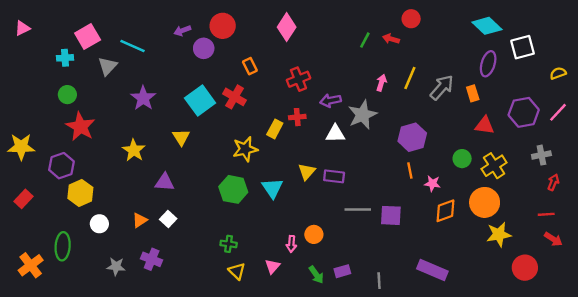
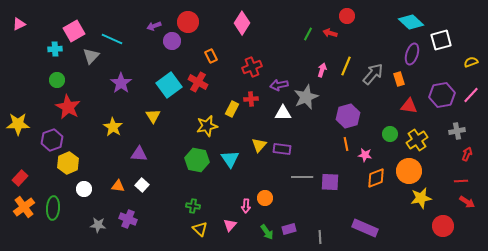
red rectangle: (24, 199) -> (20, 178), moved
orange triangle: (140, 220) -> (118, 186), turned 40
orange cross: (31, 265) -> (24, 207), moved

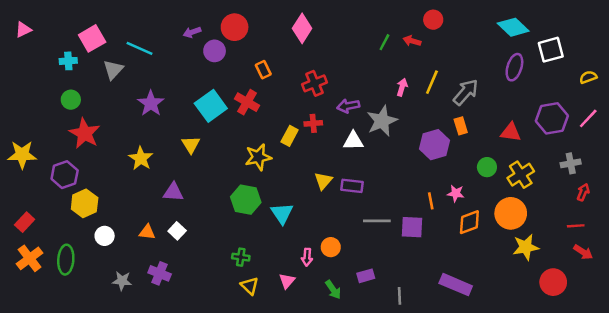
orange rectangle: (399, 79) -> (461, 126), moved
orange line: (346, 144) -> (431, 201), moved
cyan triangle: (230, 159) -> (282, 213), moved
purple rectangle: (289, 229) -> (366, 276), moved

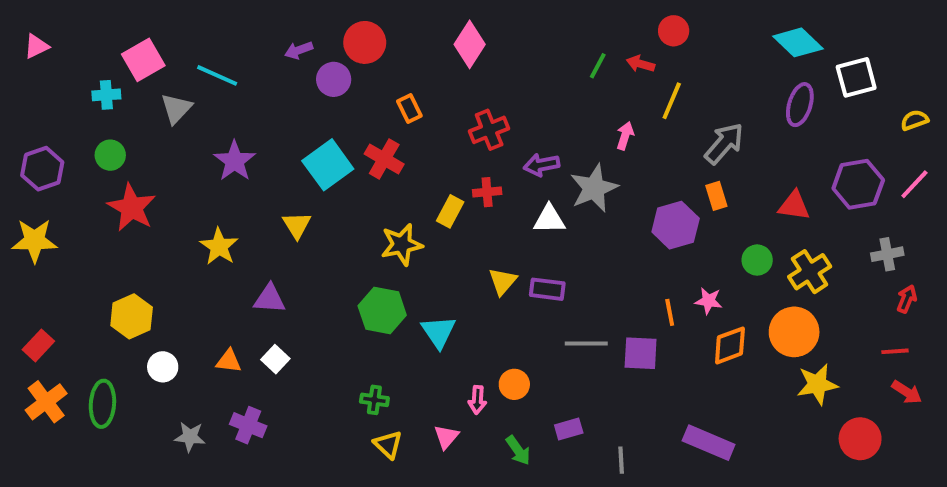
yellow line: (432, 82) -> (672, 101), moved
purple hexagon: (65, 175) -> (42, 169), moved

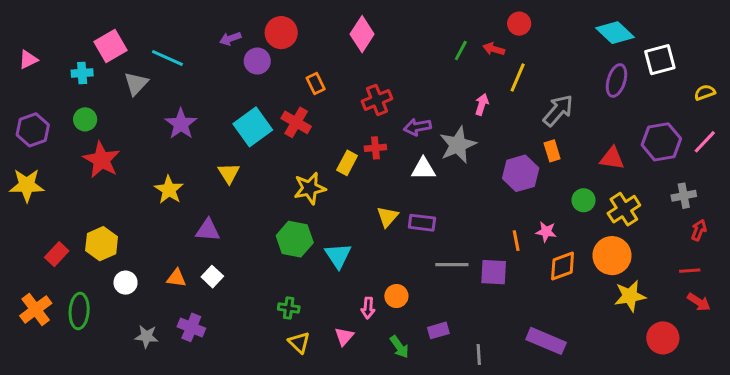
pink triangle: (36, 46) -> (28, 60), moved
red rectangle: (38, 345) -> (57, 254), moved

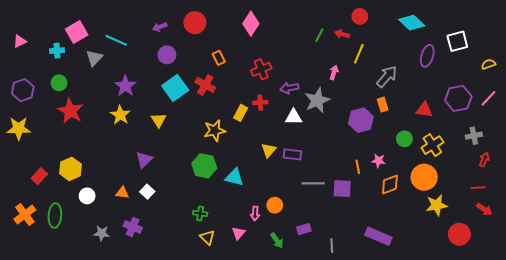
cyan diamond: (615, 33) -> (412, 23), moved
purple circle: (257, 61) -> (167, 55), moved
yellow star: (169, 190) -> (120, 115), moved
purple triangle: (208, 230) -> (144, 160), turned -48
cyan triangle: (338, 256) -> (234, 177), turned -42

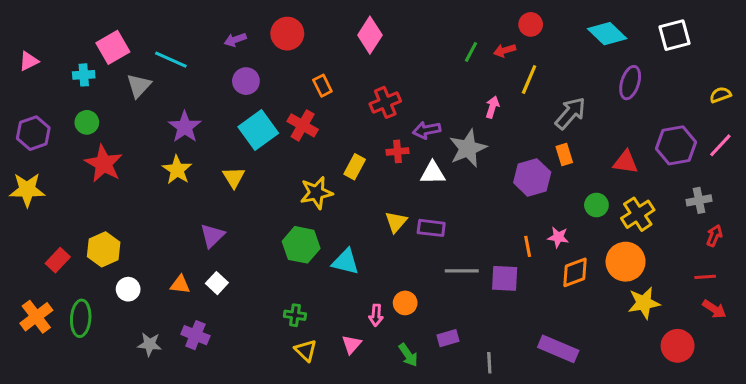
red arrow: (342, 34) -> (505, 50), turned -32
white square: (457, 41) -> (675, 35), moved
red cross: (260, 103) -> (397, 151), moved

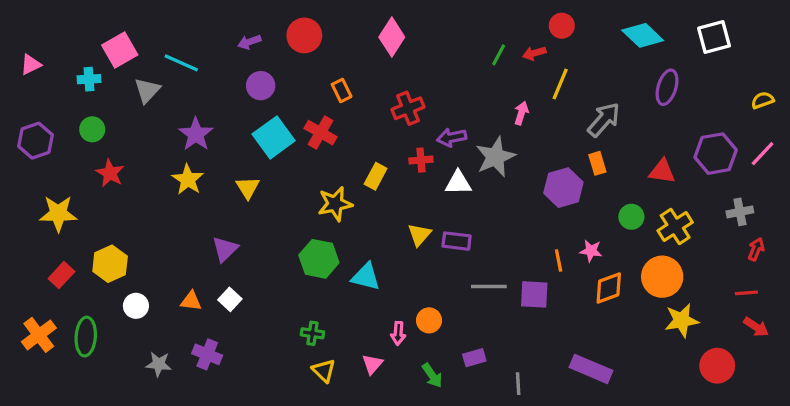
red star: (104, 164) -> (110, 173), size x0.7
yellow star: (27, 190) -> (58, 214), moved

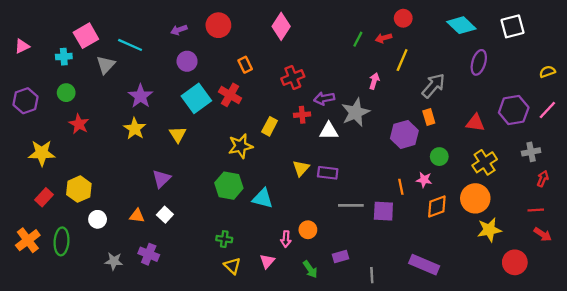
green circle: (631, 217) -> (439, 157), moved

